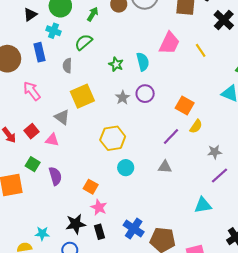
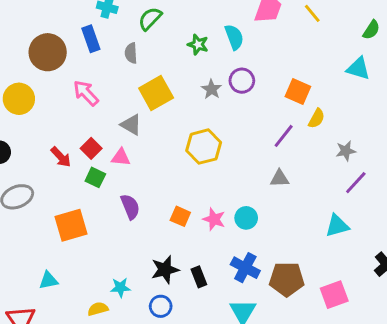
green square: (33, 164) -> (95, 177), moved
cyan circle: (126, 168) -> (246, 218), moved
pink star: (99, 207) -> (214, 219), moved

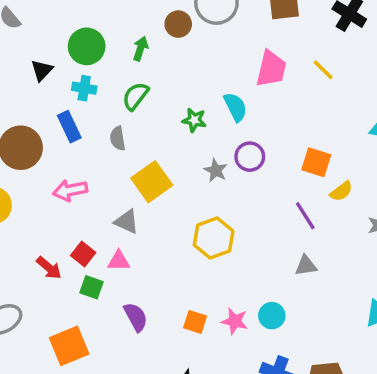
pink arrow: (86, 93) -> (70, 190), turned -52
yellow semicircle: (317, 118) -> (341, 191), turned 30
purple line: (284, 136) -> (305, 216), turned -65

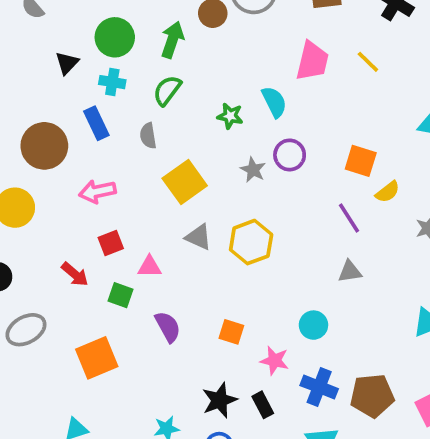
green arrow: (140, 49) -> (172, 40), size x1.4
gray triangle: (127, 222) -> (199, 237), moved
red square: (83, 254) -> (111, 243), moved, turned 30
pink star: (235, 321) -> (274, 361), moved

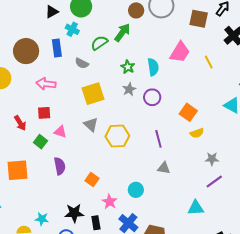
green arrow: (172, 40) -> (122, 33), moved
gray semicircle: (148, 136) -> (82, 63), turned -72
gray star: (253, 170) -> (129, 89), moved
purple line: (349, 218) -> (158, 139), moved

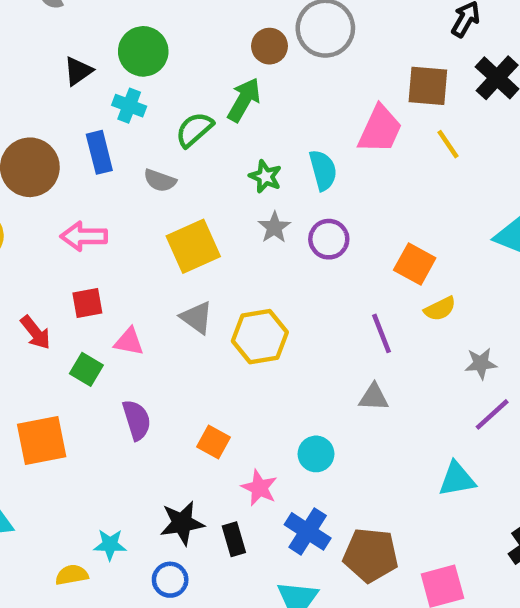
brown square: (199, 19) -> (428, 86), moved
purple line: (158, 139) -> (381, 333), moved

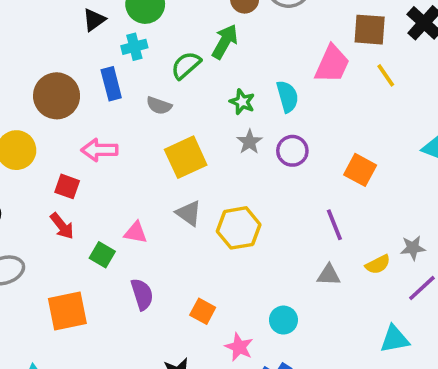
cyan cross: (129, 106) -> (134, 47), turned -35
red square: (87, 303) -> (67, 186), moved, turned 30
yellow semicircle: (440, 309) -> (378, 264), moved

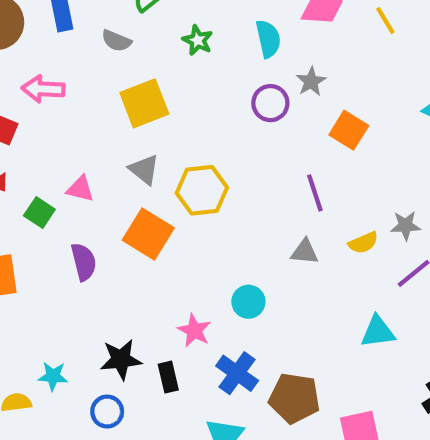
green star: (242, 102) -> (198, 40), moved
gray star: (249, 142) -> (311, 82), moved
orange square: (203, 311) -> (148, 234), moved, size x1.6

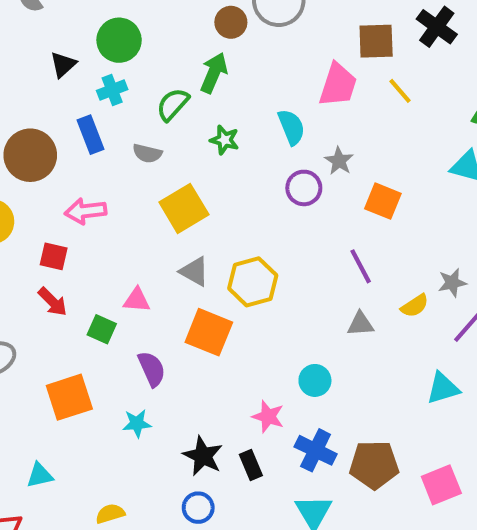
black star: (121, 359) -> (203, 456), turned -30
cyan star: (53, 376) -> (137, 423), moved

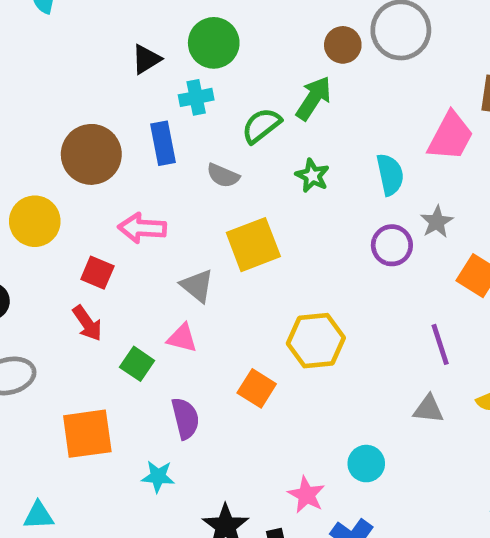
gray triangle: (194, 271) -> (197, 286), moved
orange square: (209, 332) -> (257, 388), size x0.7

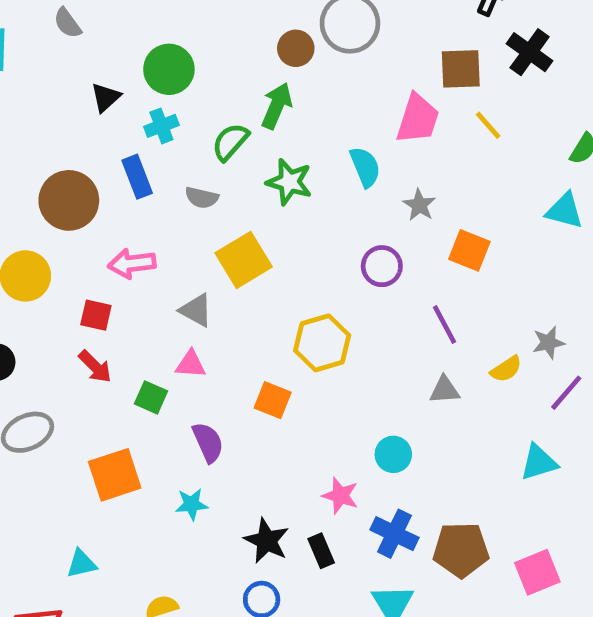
green star: (312, 176) -> (289, 182), size x1.4
purple circle: (392, 245) -> (382, 266), moved

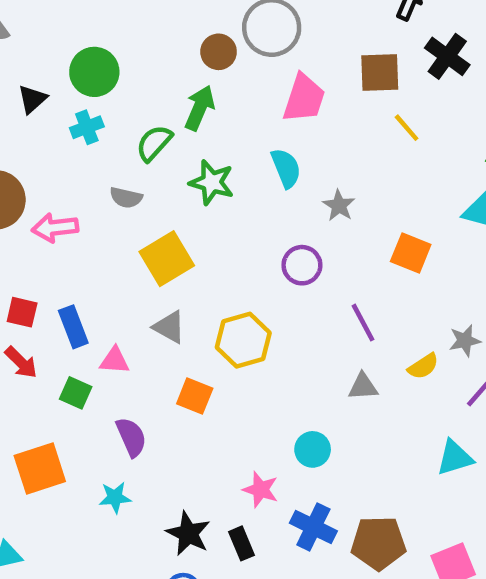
pink trapezoid: (418, 119) -> (304, 98), moved
blue rectangle: (137, 177) -> (73, 327), moved
orange square: (469, 250) -> (411, 253), moved
pink arrow: (132, 263) -> (55, 228), moved
gray triangle: (196, 310) -> (169, 327), moved

